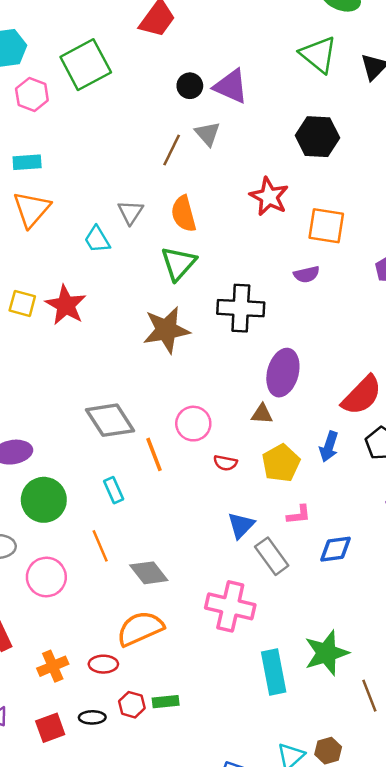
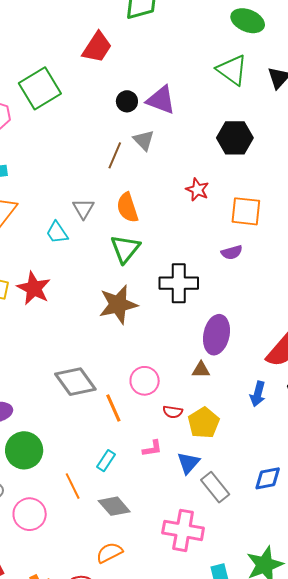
red star: (269, 197) -> (197, 190), size x0.7
yellow pentagon: (281, 463) -> (204, 423), moved
cyan rectangle: (114, 490) -> (106, 461), moved, turned 60
pink L-shape: (299, 515) -> (152, 448), moved
orange semicircle: (140, 628) -> (109, 553), size x0.7

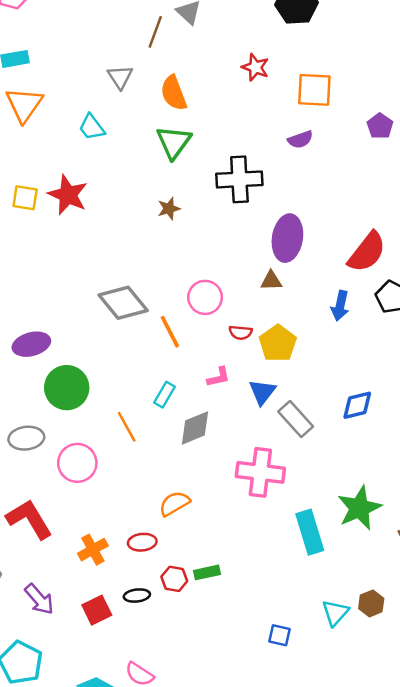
gray triangle: (83, 209) -> (120, 77), moved
brown star: (118, 304) -> (169, 209), size x0.5
gray diamond: (114, 506) -> (195, 428), moved, turned -68

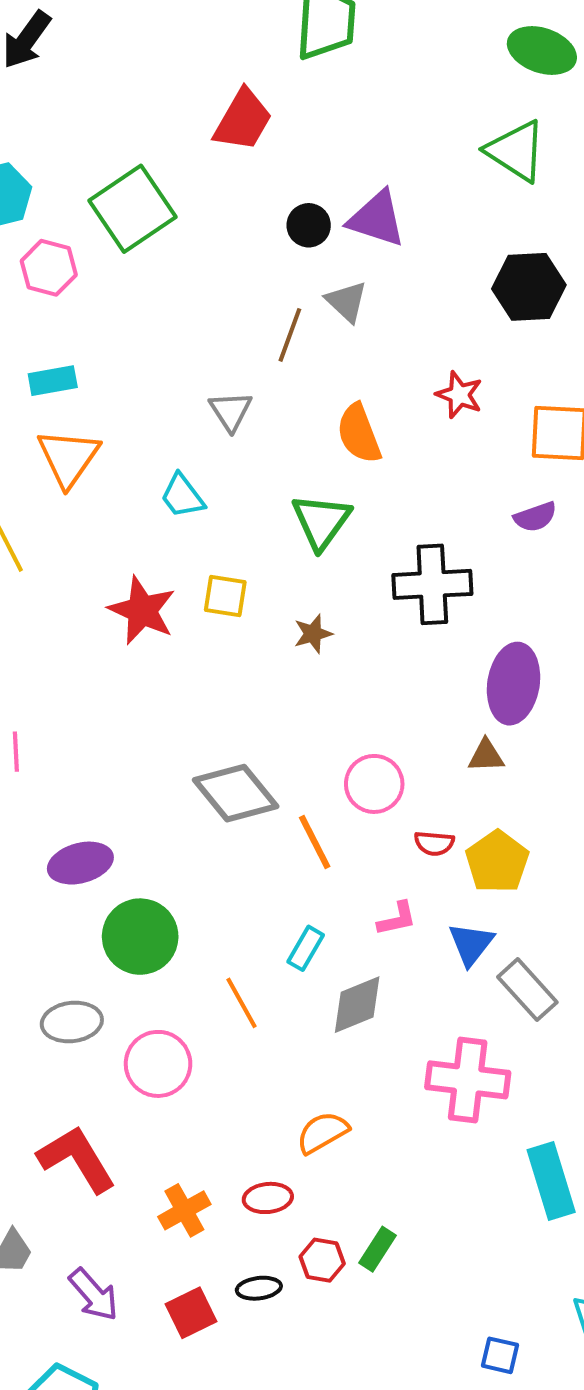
orange semicircle: (174, 93) -> (359, 434), moved
yellow square: (25, 198) -> (225, 596), moved
green rectangle: (207, 572) -> (377, 1249), turned -45

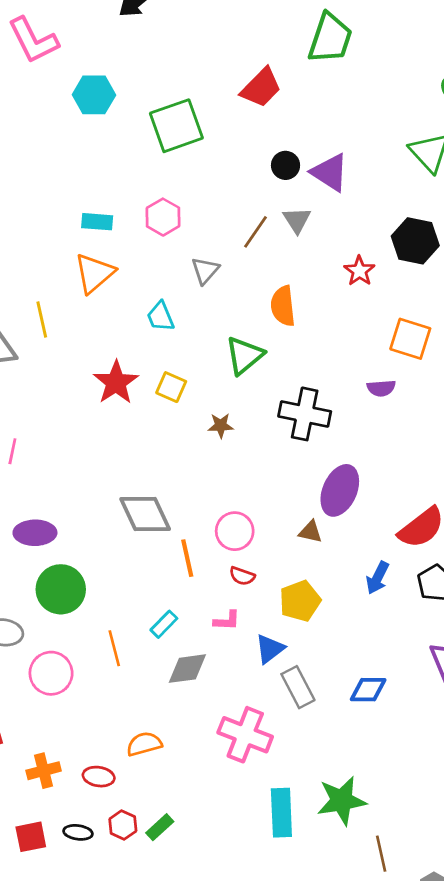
pink hexagon: (49, 268) -> (163, 217), moved
red star: (459, 395) -> (359, 271), moved
red semicircle: (434, 843) -> (242, 576), moved

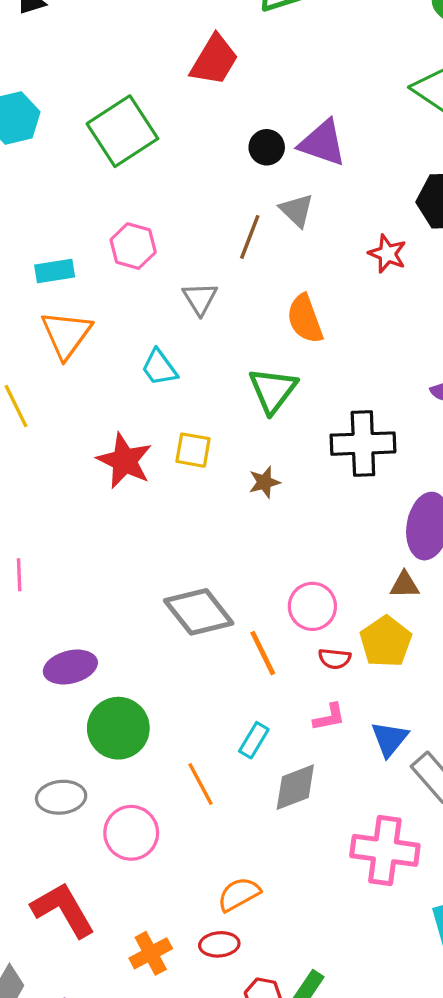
yellow pentagon: (300, 601) -> (386, 642), moved
orange semicircle: (144, 744) -> (239, 894), moved

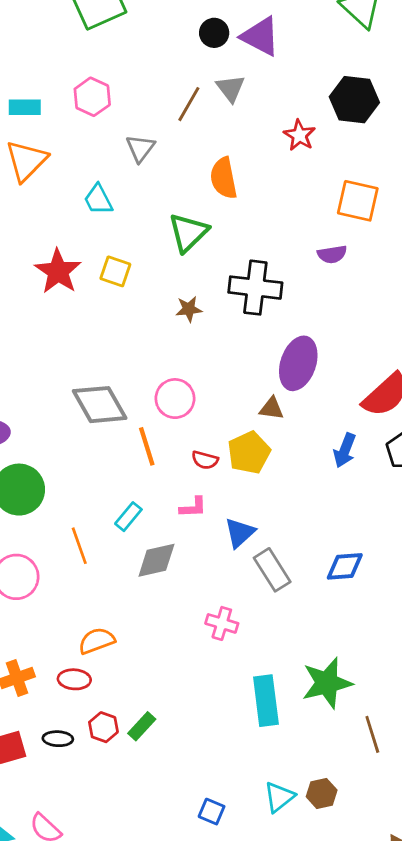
brown star: (264, 482) -> (189, 309), moved
pink circle: (312, 606) -> (175, 399), moved
pink cross: (385, 850) -> (222, 623), size x0.6

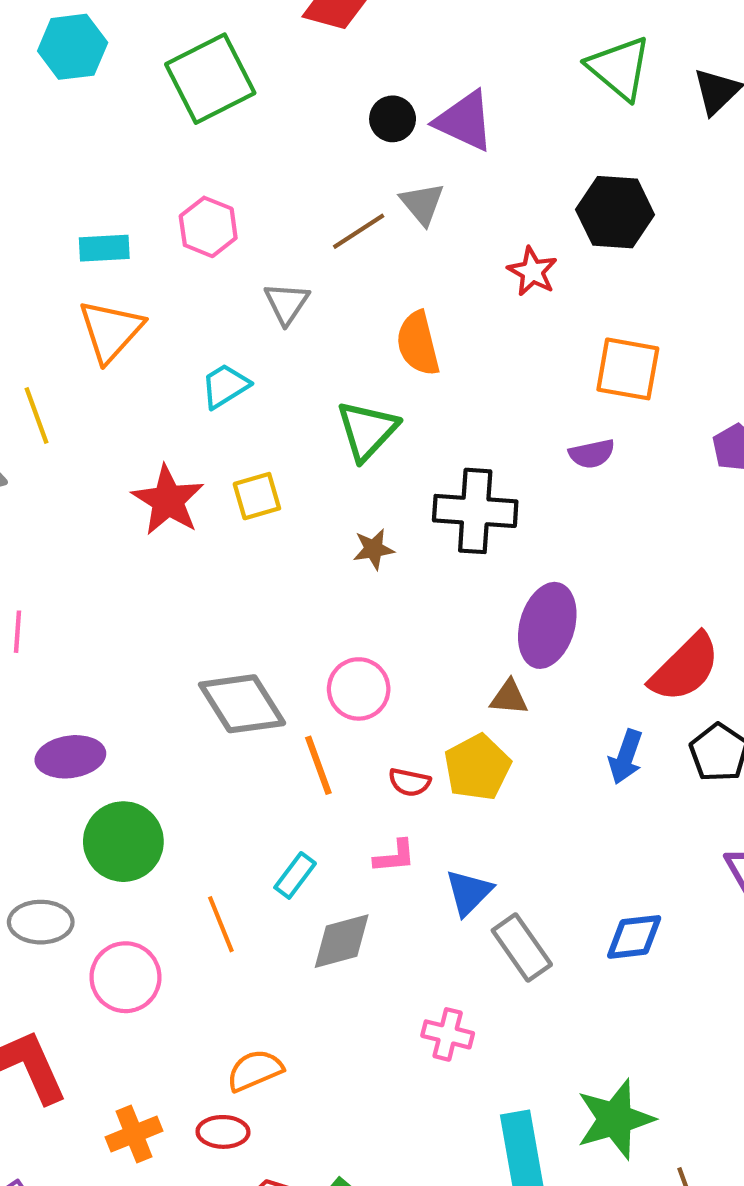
brown line: (189, 104) -> (359, 231), turned 30
cyan trapezoid: (98, 200) -> (225, 386), turned 88
yellow square: (115, 271) -> (257, 496), turned -32

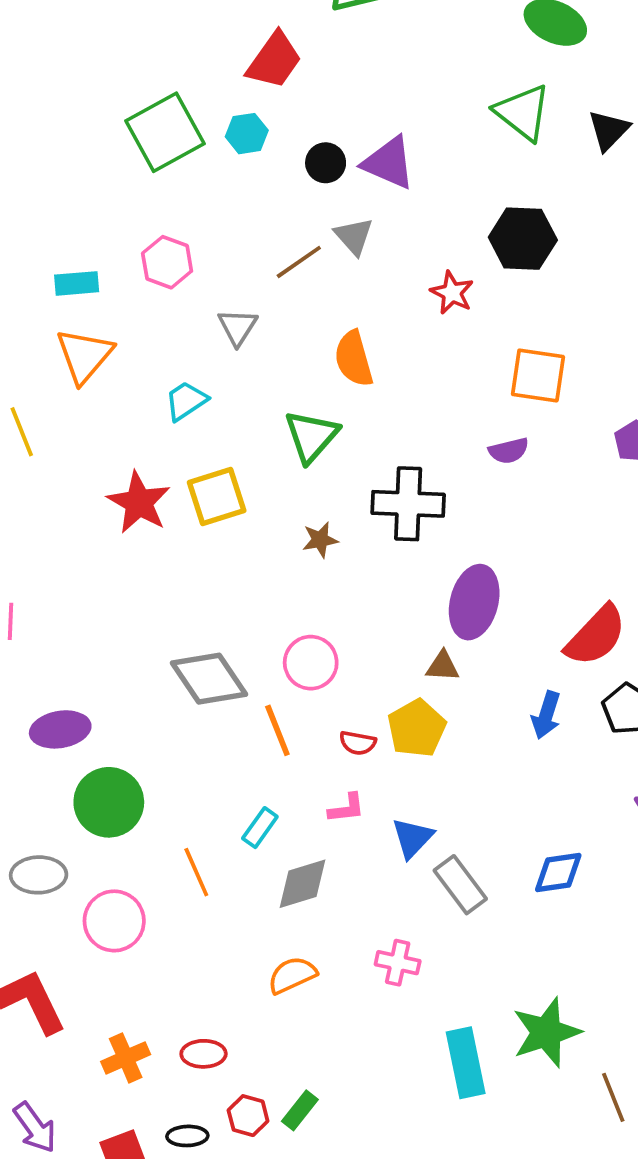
cyan hexagon: (73, 47) -> (247, 134), moved, size x0.7
yellow square: (257, 496) -> (217, 496), size x1.4
orange semicircle: (255, 1070) -> (292, 975), moved

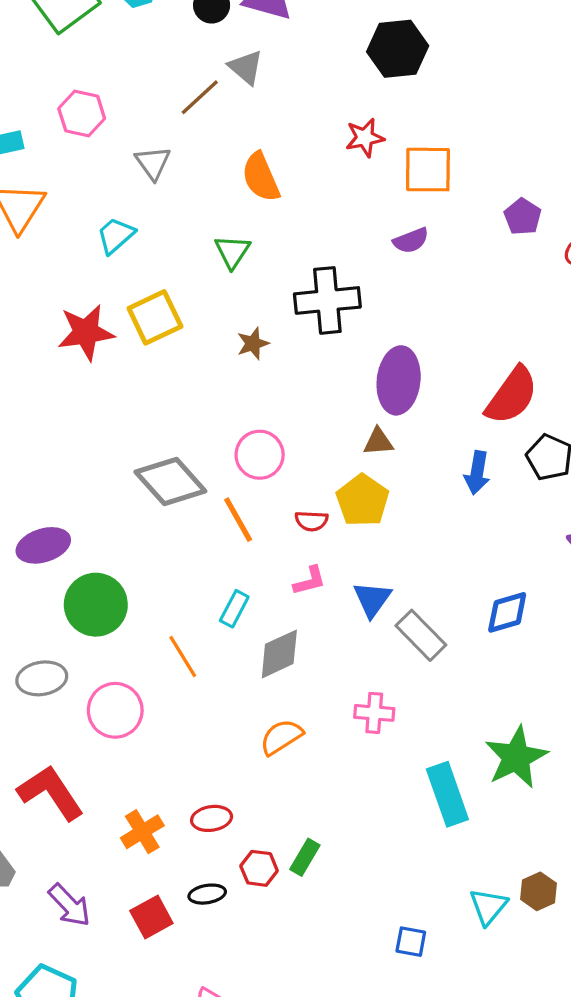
red star: (452, 293) -> (365, 138), moved, turned -30
green triangle: (311, 436) -> (232, 252), size x0.7
red star: (139, 502) -> (86, 332), turned -30

